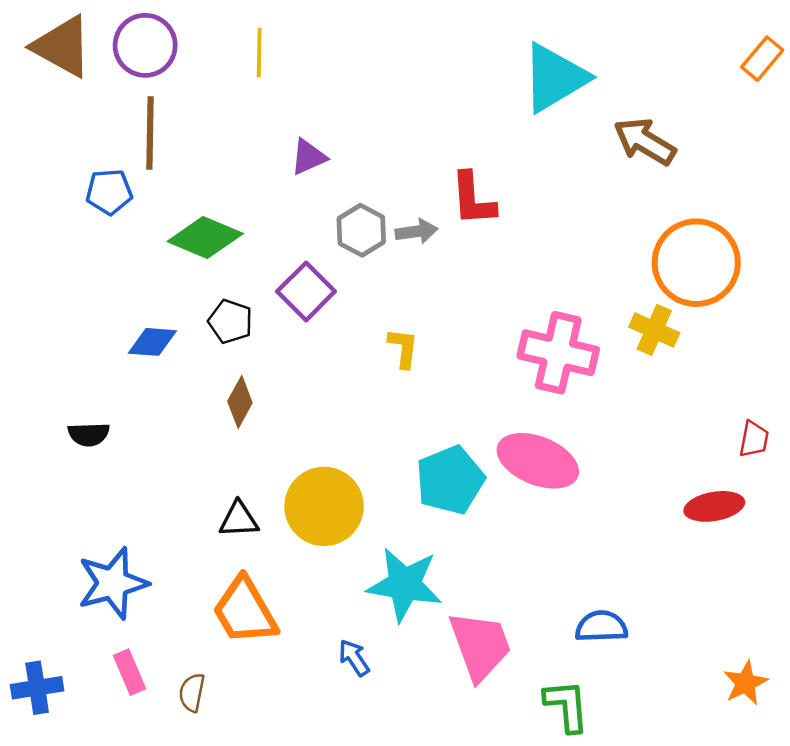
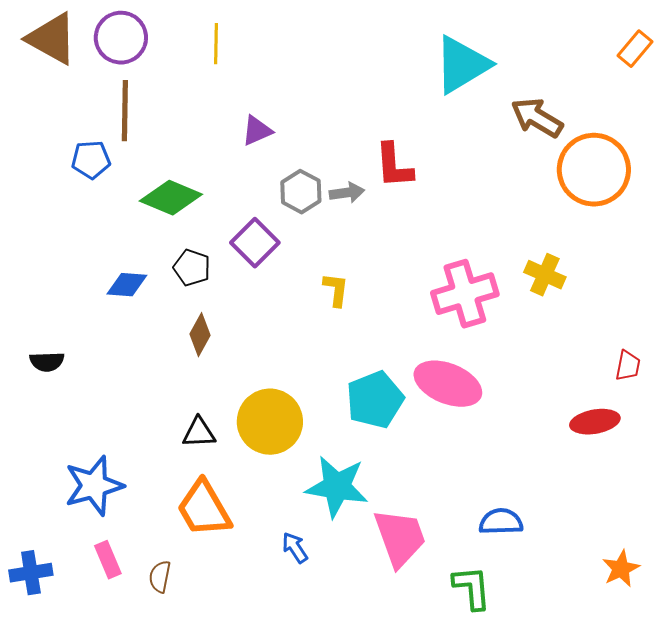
orange circle: (696, 263) -> (594, 170), moved
pink cross: (558, 353) -> (465, 294), turned -30
black semicircle: (89, 434) -> (47, 362), moved

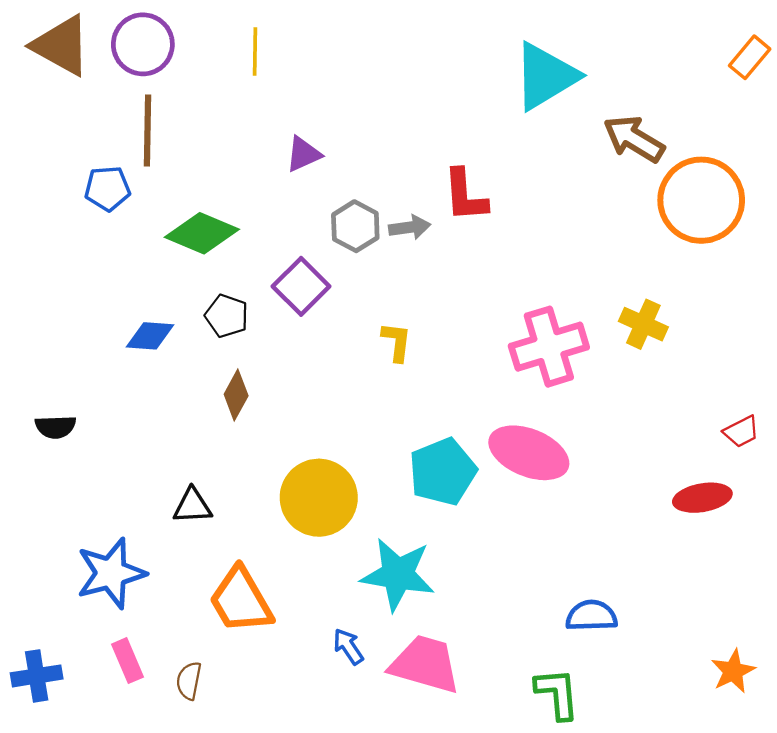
red trapezoid: (628, 366) -> (741, 432), turned 52
black triangle: (199, 433) -> (192, 506), moved
pink trapezoid: (400, 538) -> (425, 664), moved, turned -54

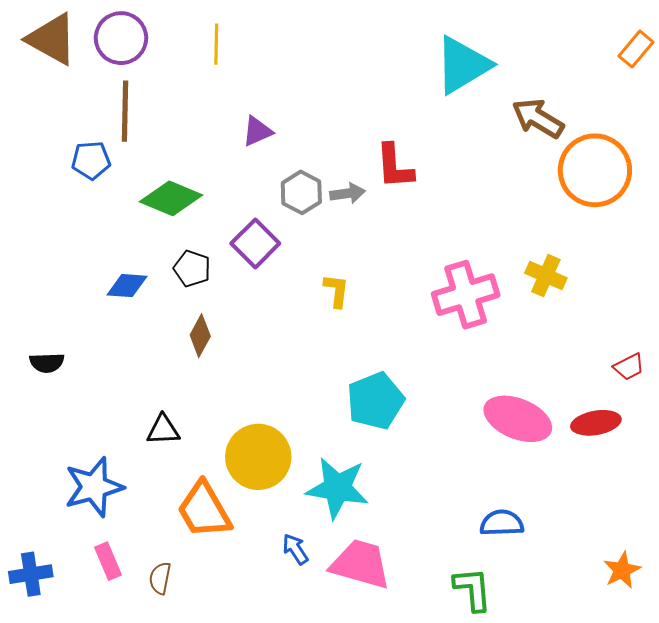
pink ellipse: (529, 453) -> (518, 419), moved
yellow circle: (319, 498) -> (258, 457), moved

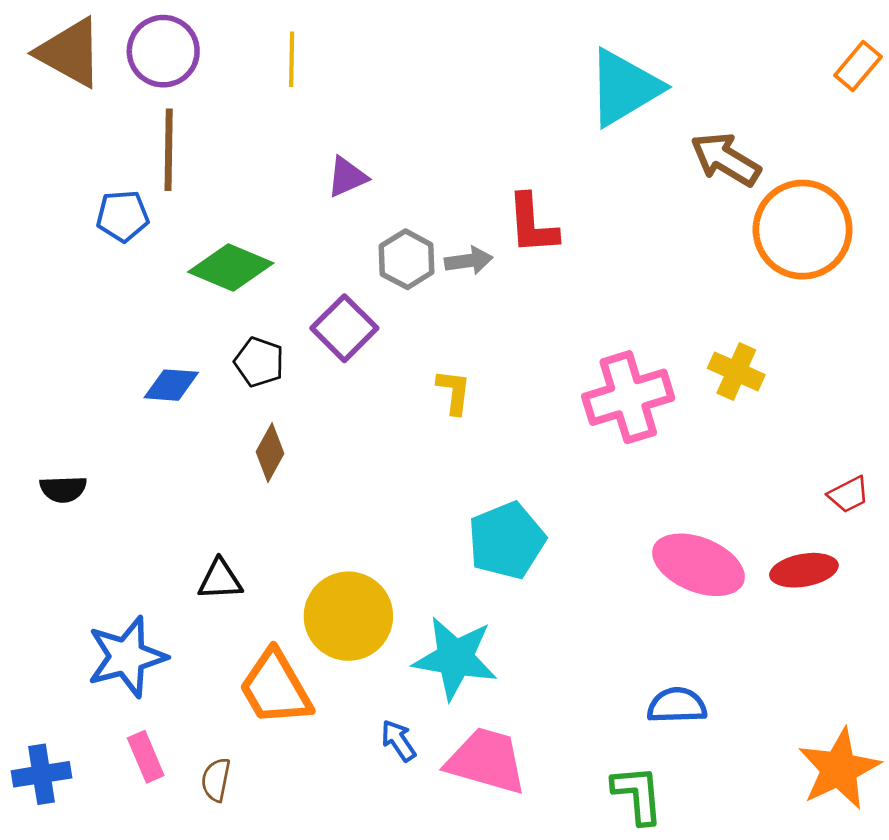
orange star: (622, 570) -> (839, 769), size x1.6

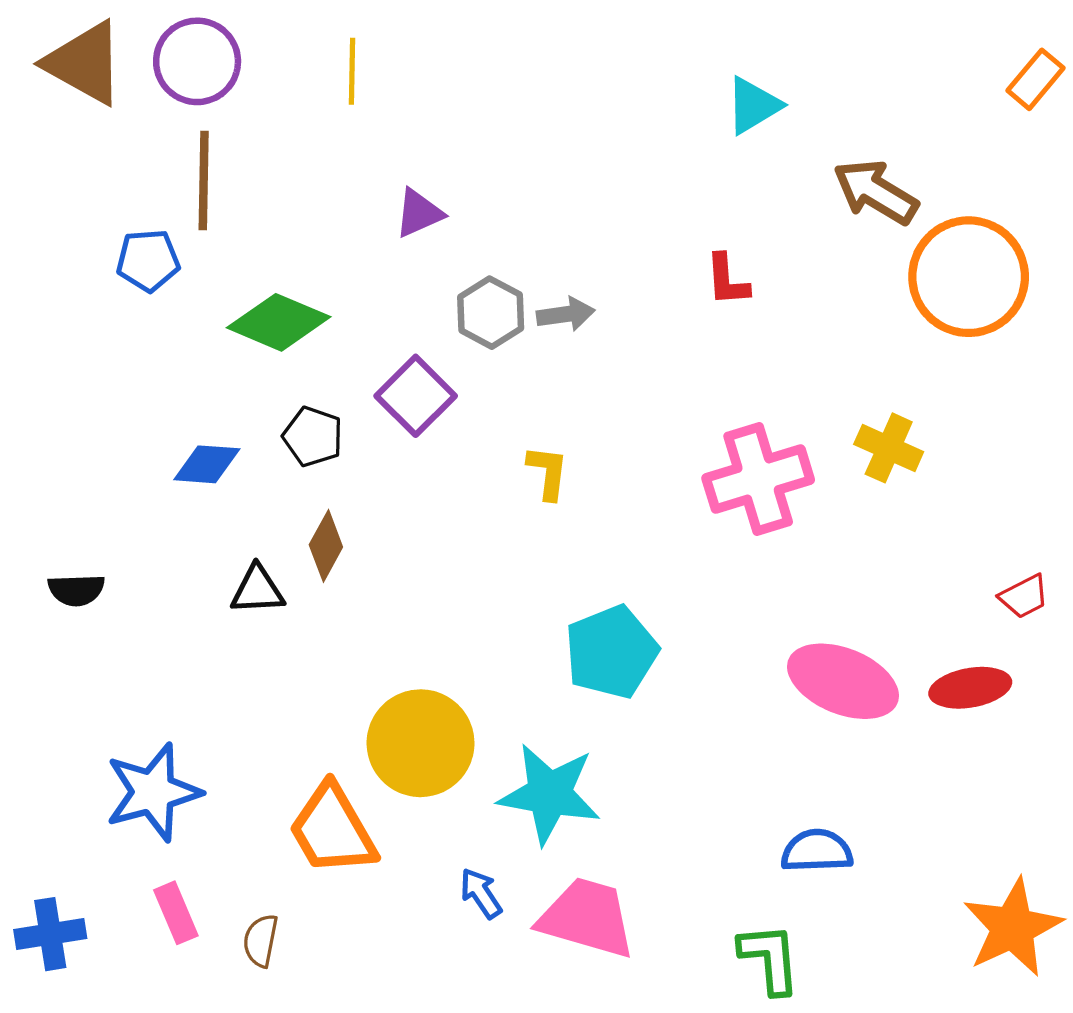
cyan triangle: (624, 88) -> (753, 105), size x0.6
red L-shape: (532, 224) -> (727, 280), moved, size x0.7
black triangle: (220, 580) -> (257, 590), moved

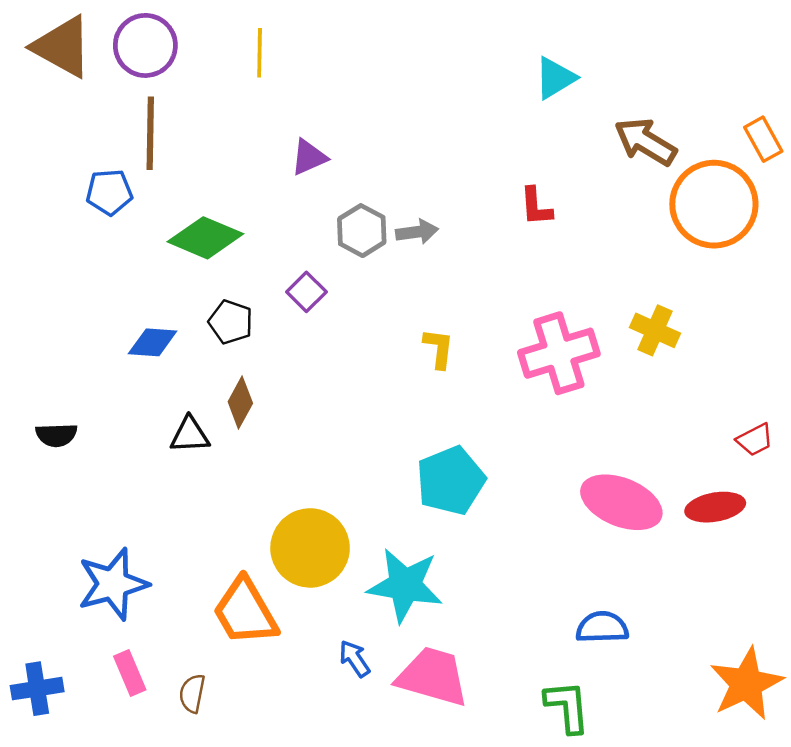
orange rectangle: (1035, 79) -> (763, 139), moved, turned -69
purple square: (416, 396) -> (306, 292), size x0.7
yellow L-shape: (548, 472) -> (439, 348), moved

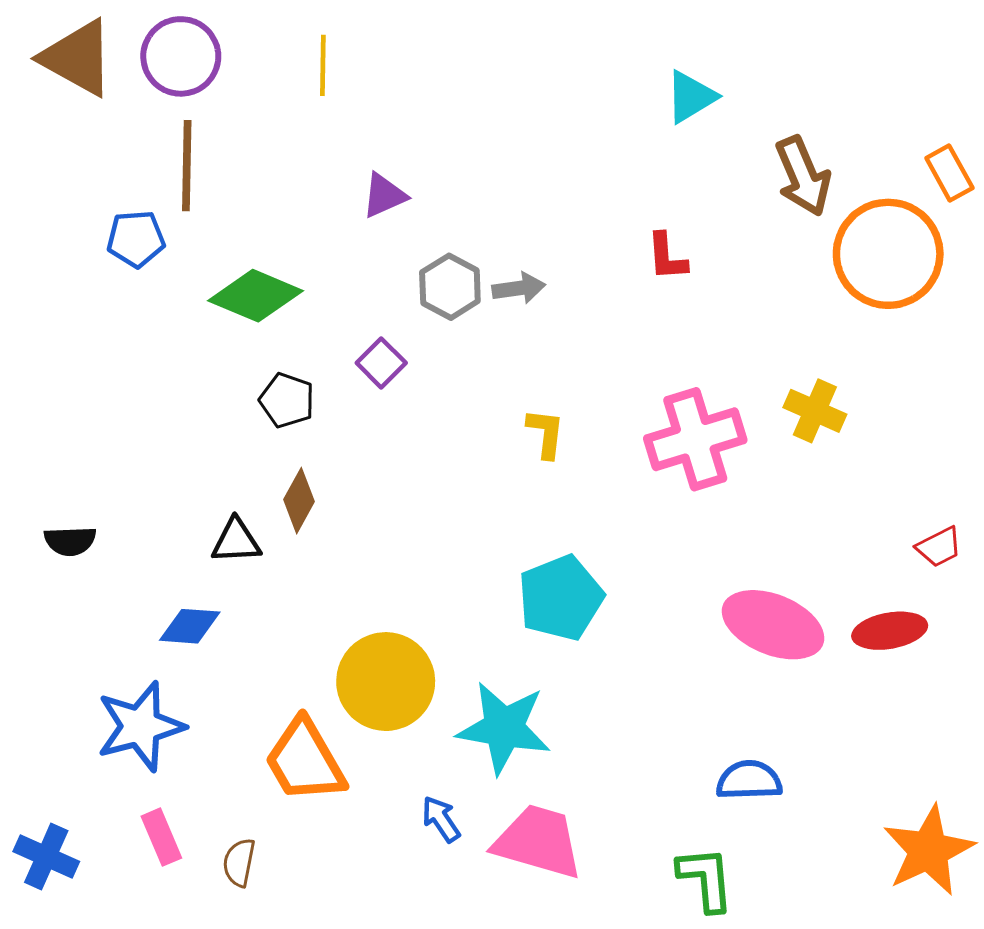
brown arrow: (645, 142) -> (803, 176), turned -144
blue diamond: (153, 342) -> (190, 626), moved
blue cross: (37, 689) -> (46, 857), turned 33

